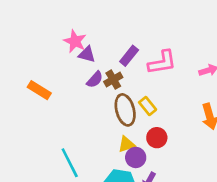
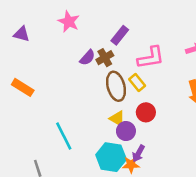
purple triangle: (87, 54) -> (21, 34), moved
pink L-shape: (162, 62) -> (151, 58), moved
orange rectangle: (39, 90) -> (23, 87), moved
yellow triangle: (126, 144) -> (117, 119), turned 49

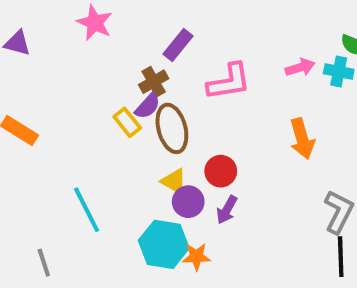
purple semicircle: (87, 58) -> (148, 106), moved
yellow rectangle: (137, 83) -> (127, 122), moved
purple arrow: (138, 153) -> (227, 210), moved

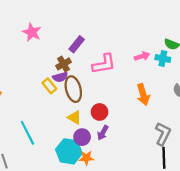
purple semicircle: (148, 106) -> (60, 77), turned 32
purple circle: (188, 202) -> (82, 137), moved

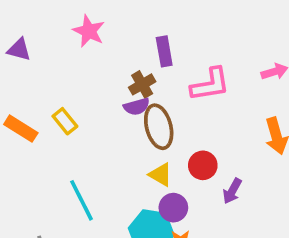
purple rectangle: (77, 44) -> (164, 51), turned -49
yellow rectangle: (49, 86) -> (65, 121), moved
purple arrow: (103, 133) -> (232, 191), moved

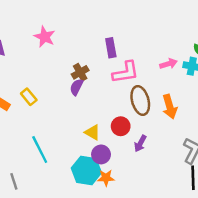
purple rectangle: (164, 51) -> (111, 48), moved
purple semicircle: (137, 107) -> (76, 87), turned 133
brown ellipse: (159, 127) -> (140, 100), moved

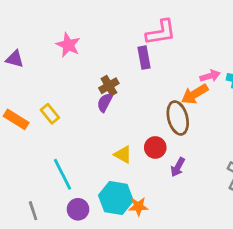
pink L-shape: (126, 72) -> (161, 32), moved
orange arrow: (170, 107) -> (195, 94), moved, turned 75
purple circle: (101, 154) -> (78, 209), moved

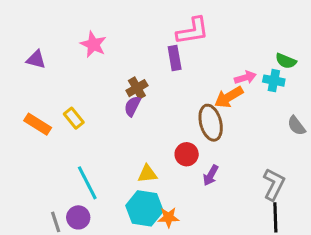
yellow triangle: (123, 155) -> (147, 174), moved, turned -36
purple circle: (78, 209) -> (78, 217), moved

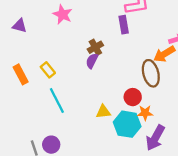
orange rectangle: (38, 124) -> (21, 74), turned 30
purple arrow: (211, 175) -> (155, 138), moved, size x1.6
cyan line: (87, 183) -> (57, 100), moved
cyan hexagon: (144, 208) -> (127, 124), moved
orange star: (169, 217) -> (145, 113), moved

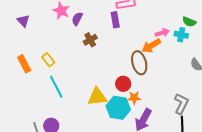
purple triangle: (20, 26) -> (23, 21), turned 32
purple semicircle: (92, 61) -> (77, 19), moved
yellow triangle: (103, 112) -> (97, 97), size x1.5

